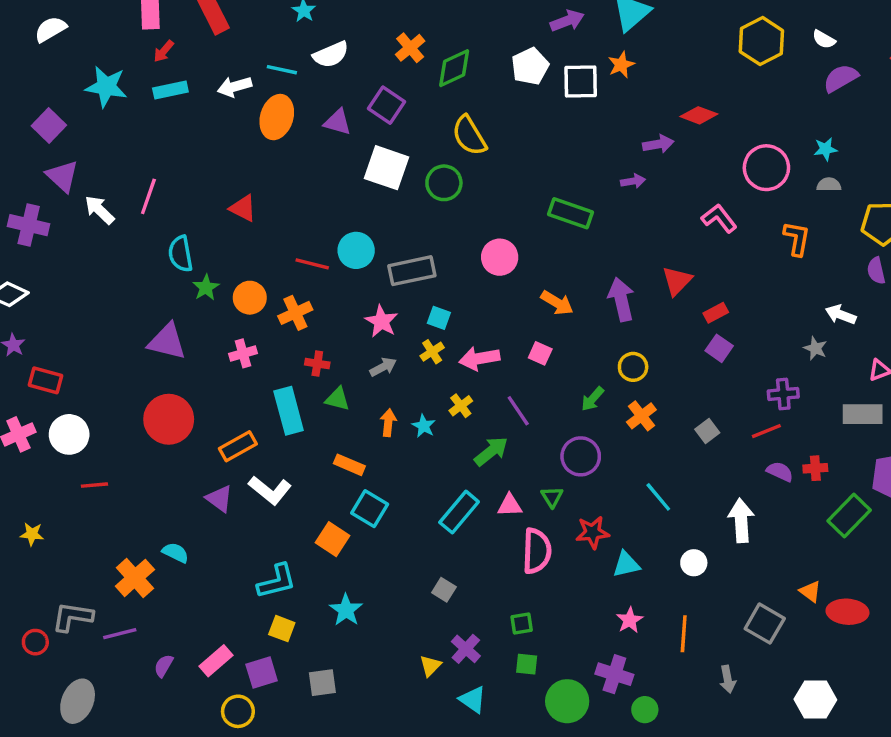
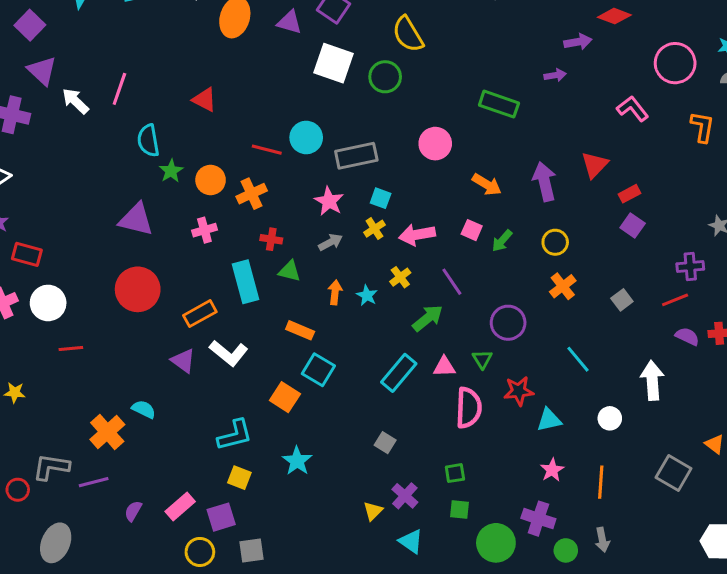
green arrow: (592, 399) -> (502, 241), moved
gray arrow: (728, 679) -> (602, 540), moved
gray square: (322, 683) -> (252, 550), moved

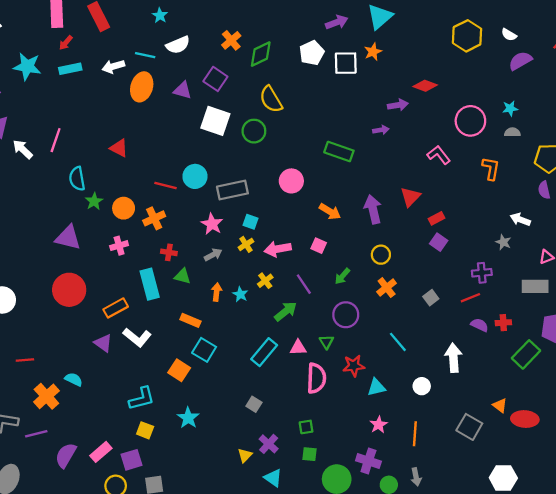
green arrow: (502, 241) -> (342, 276), moved
red line: (71, 349) -> (25, 360), moved
purple semicircle: (133, 511) -> (66, 455), size x1.6

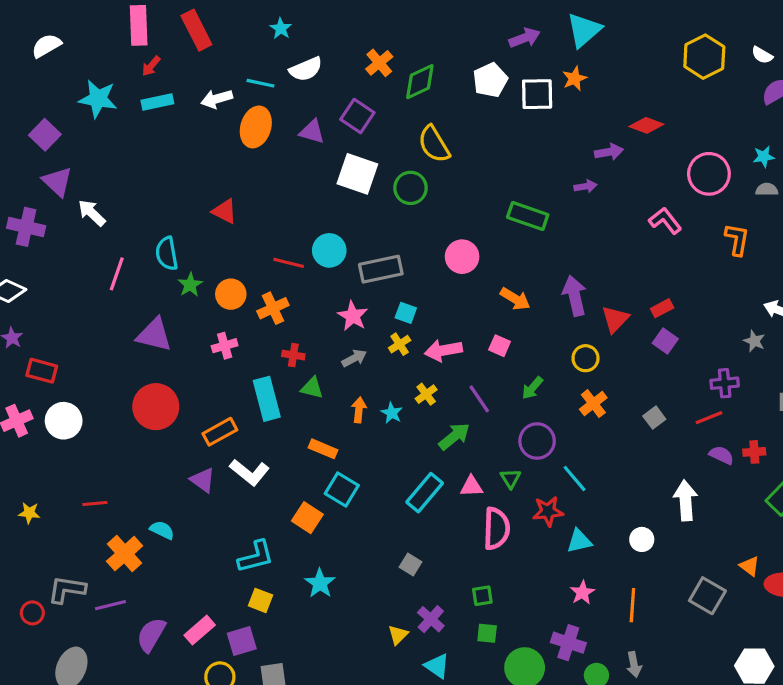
pink line: (56, 140) -> (117, 274), moved
red triangle: (410, 197) -> (615, 319), moved
cyan line: (398, 342) -> (575, 479), moved

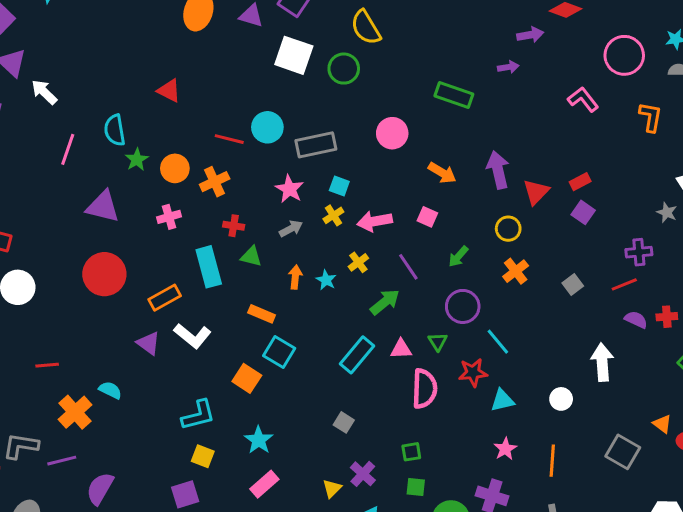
pink rectangle: (200, 630) -> (264, 484), moved

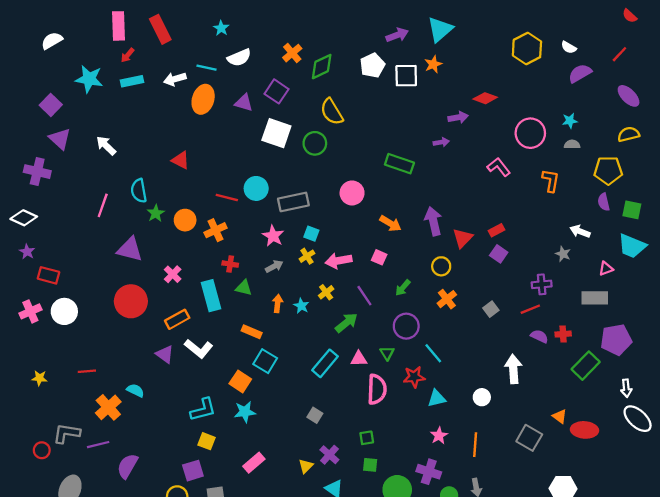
white arrow: (44, 92) -> (106, 146), moved
pink cross: (169, 217) -> (173, 274), moved, turned -30
cyan star: (259, 440) -> (245, 412), moved, turned 30

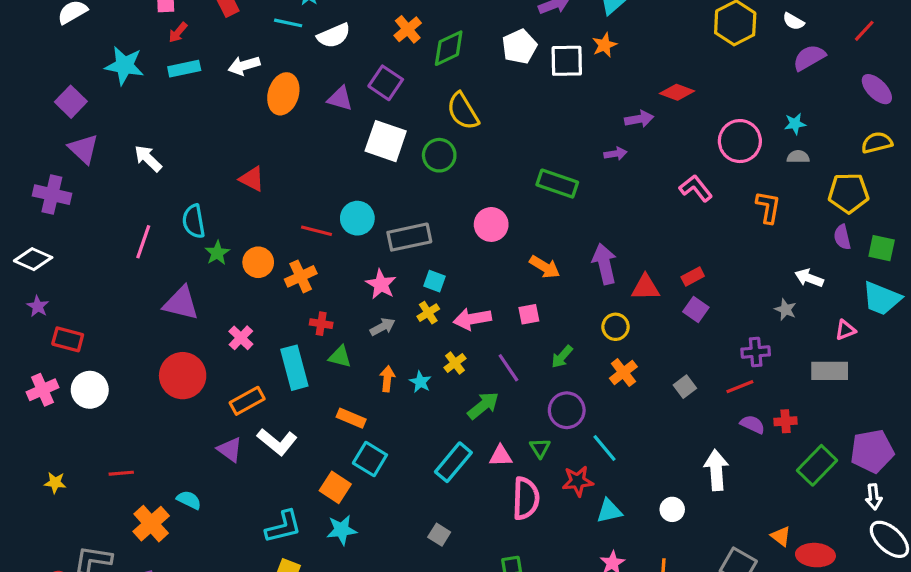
cyan line: (206, 68) -> (288, 23), moved
red triangle: (463, 238) -> (645, 287), turned 45
pink square: (379, 257) -> (529, 314), turned -35
purple pentagon: (616, 340) -> (872, 451), moved

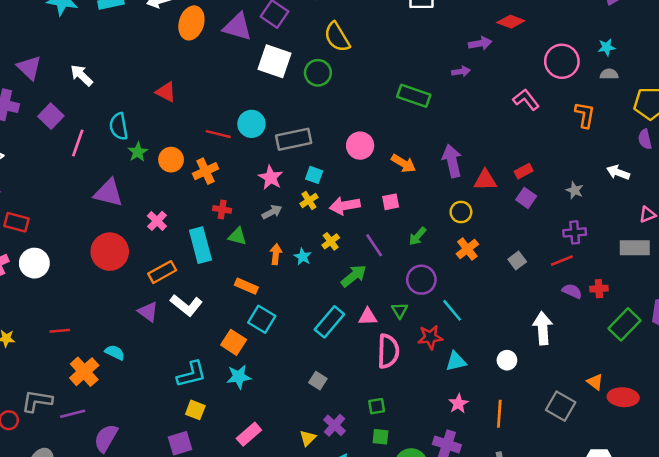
purple triangle: (340, 99) -> (237, 27), size x1.4
purple square: (71, 102) -> (51, 116), moved
pink circle: (491, 224) -> (360, 146), moved
gray star: (786, 309) -> (575, 190), moved

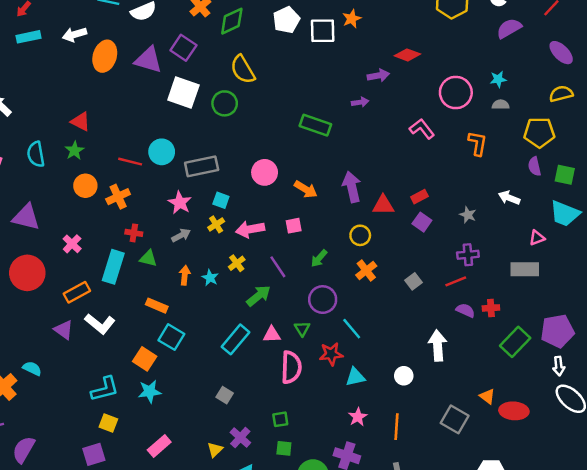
green star: (138, 152) -> (74, 151), moved
cyan rectangle: (200, 245) -> (113, 267), turned 32

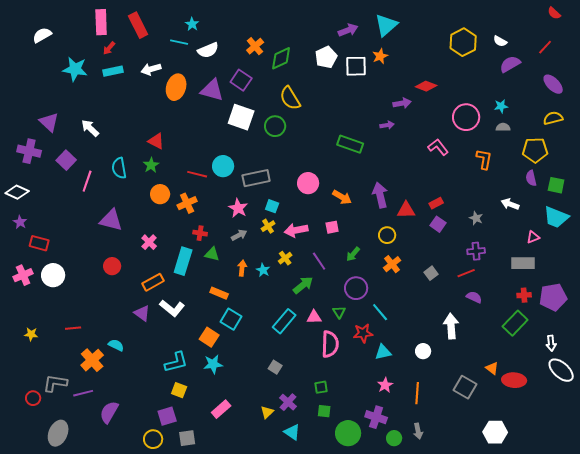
red circle: (27, 273) -> (112, 266), size x0.6
red cross: (491, 308) -> (524, 295), moved
purple pentagon: (557, 331) -> (553, 297), moved

